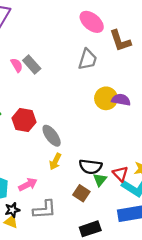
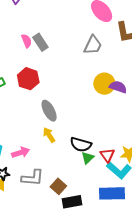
red hexagon: (24, 120) -> (28, 79), moved
yellow arrow: (55, 162) -> (49, 135), turned 112
brown square: (81, 193) -> (58, 186), moved

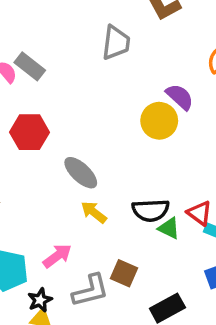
yellow circle: (104, 84) -> (159, 121), moved
purple semicircle: (118, 87) -> (180, 97), turned 42
green triangle: (88, 158) -> (169, 228), turned -32
brown square: (58, 186) -> (124, 273), moved

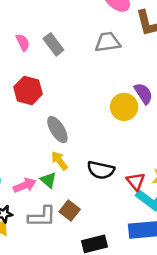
gray trapezoid: (116, 43) -> (108, 42), turned -120
gray rectangle: (30, 66) -> (53, 44), moved
green triangle: (169, 228) -> (48, 180), moved

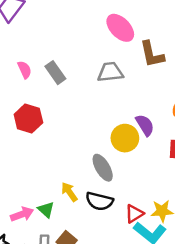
gray ellipse: (57, 130) -> (103, 168), moved
yellow arrow: (59, 161) -> (69, 192), moved
red triangle: (136, 181) -> (134, 214), turned 36

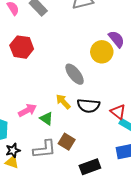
gray ellipse: (103, 168) -> (75, 74), moved
pink arrow: (22, 214) -> (27, 110), moved
red triangle: (134, 214) -> (118, 112), turned -42

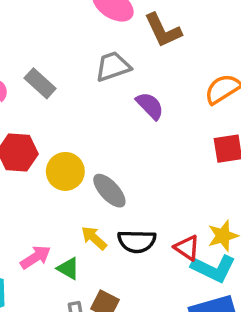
purple semicircle: (116, 39) -> (150, 106), moved
yellow circle: (102, 52) -> (65, 171), moved

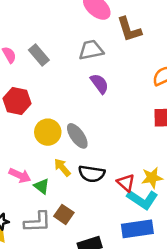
purple semicircle: (150, 106) -> (99, 84), moved
yellow circle: (65, 171) -> (48, 132), moved
pink arrow: (36, 257) -> (20, 175), turned 50

